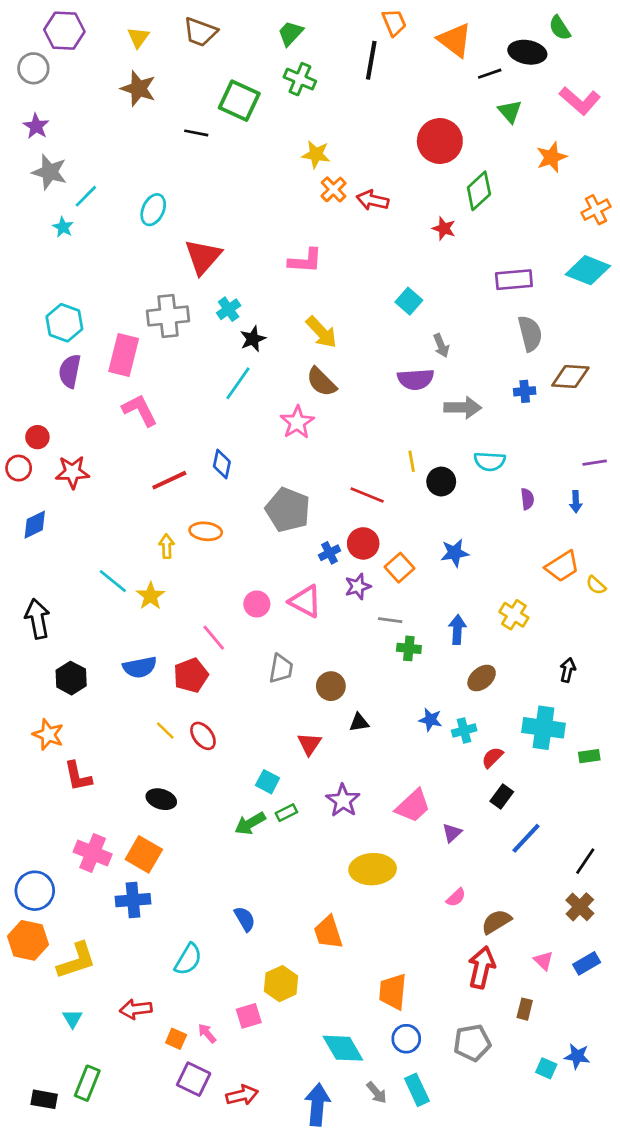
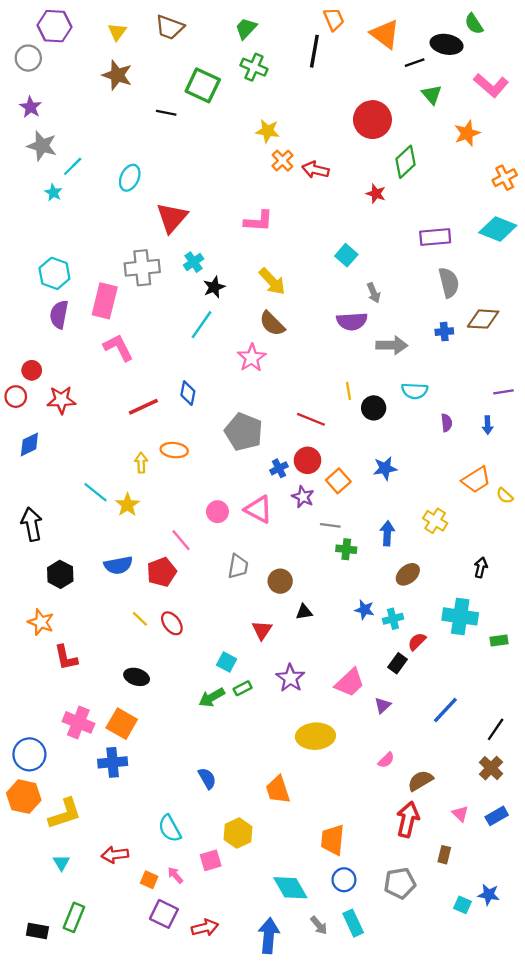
purple star: (358, 586) -> (303, 497), turned -30
black rectangle: (502, 796) -> (398, 663), moved
cyan semicircle: (188, 959) -> (170, 828), moved, turned 120

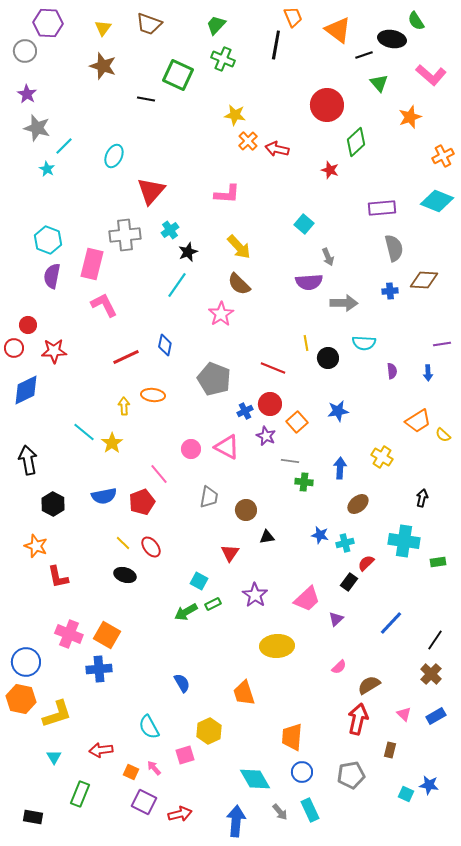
blue diamond: (29, 444) -> (26, 390), size x1.4
black ellipse: (137, 677) -> (125, 575), moved
green rectangle: (74, 917) -> (80, 794), moved

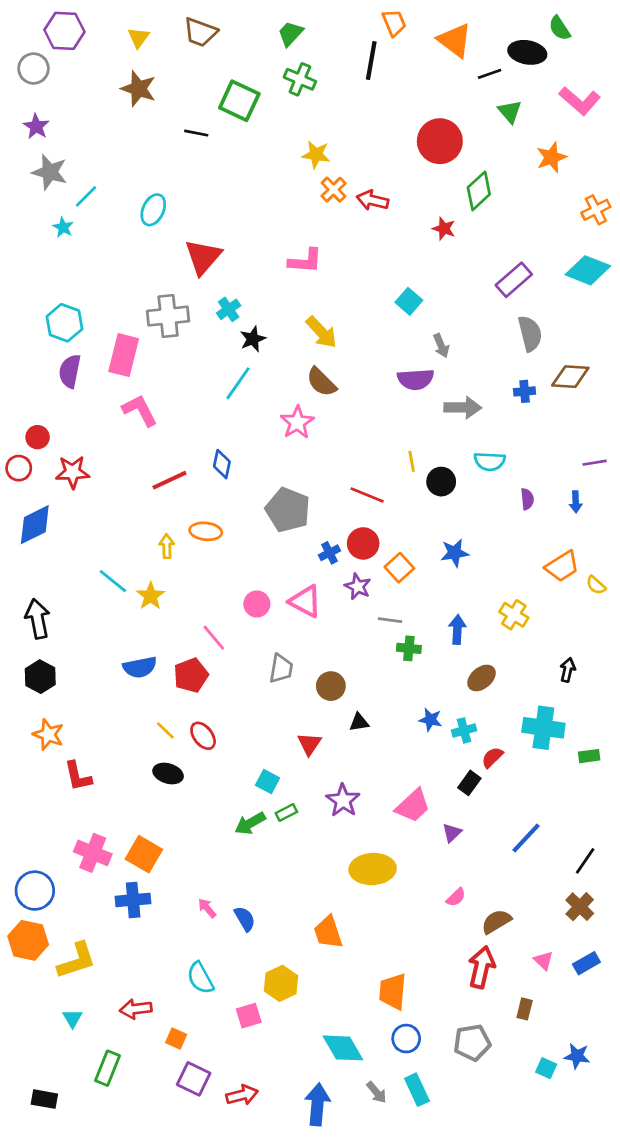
purple rectangle: (382, 208) -> (514, 280), turned -36
black hexagon: (53, 504) -> (40, 677), moved
pink arrow: (154, 768) -> (207, 908), moved

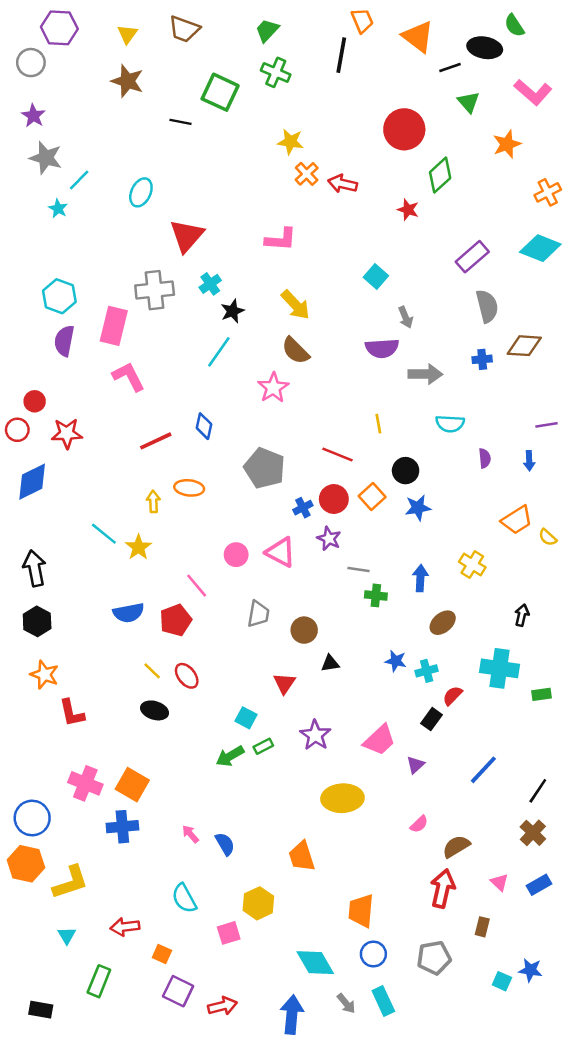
black circle: (441, 482) -> (406, 471), moved
orange square: (399, 568) -> (372, 497), moved

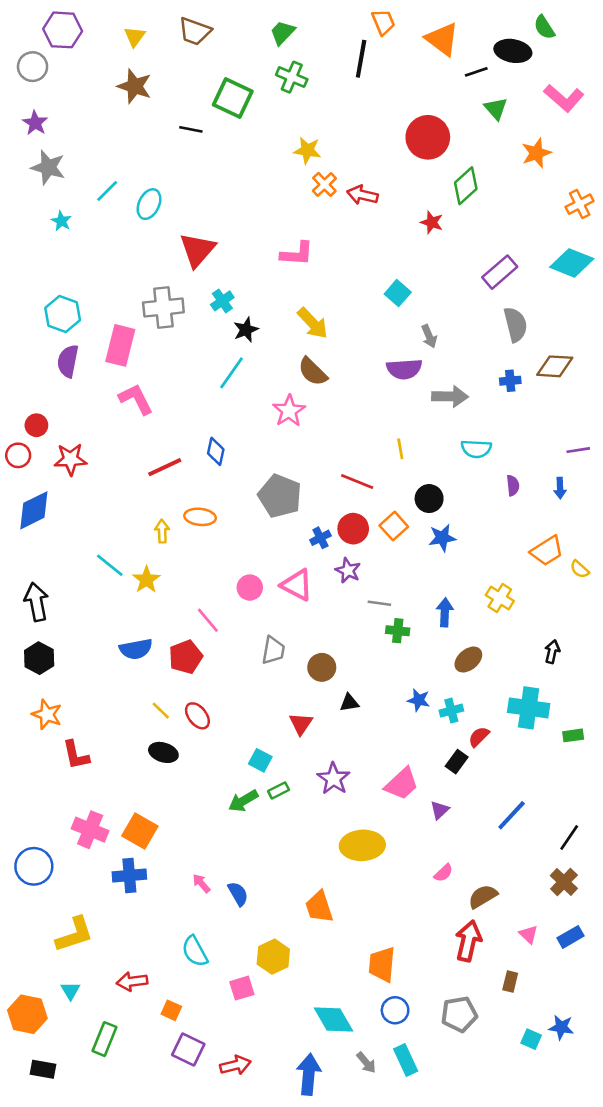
cyan line: (79, 180) -> (107, 191), moved
orange hexagon: (26, 864) -> (27, 1014), moved

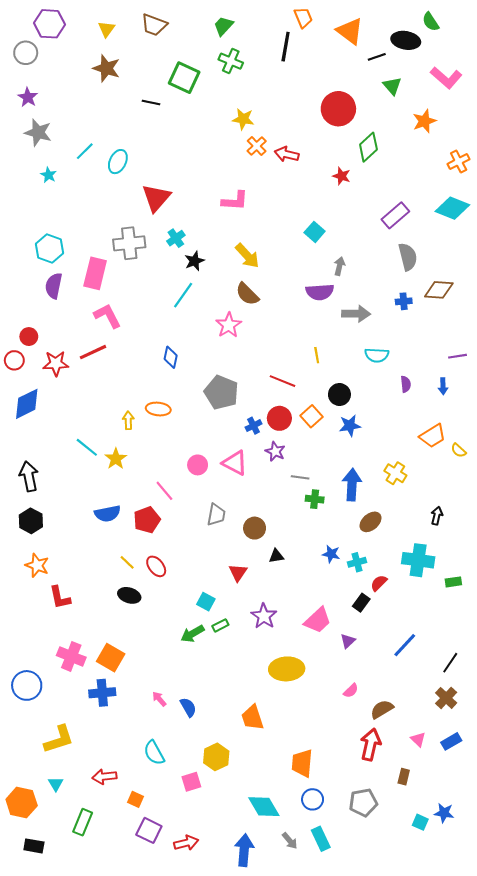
gray arrow: (429, 336) -> (339, 266), turned -144
red line: (165, 467) -> (93, 352), moved
blue arrow: (445, 612) -> (352, 485), size x1.4

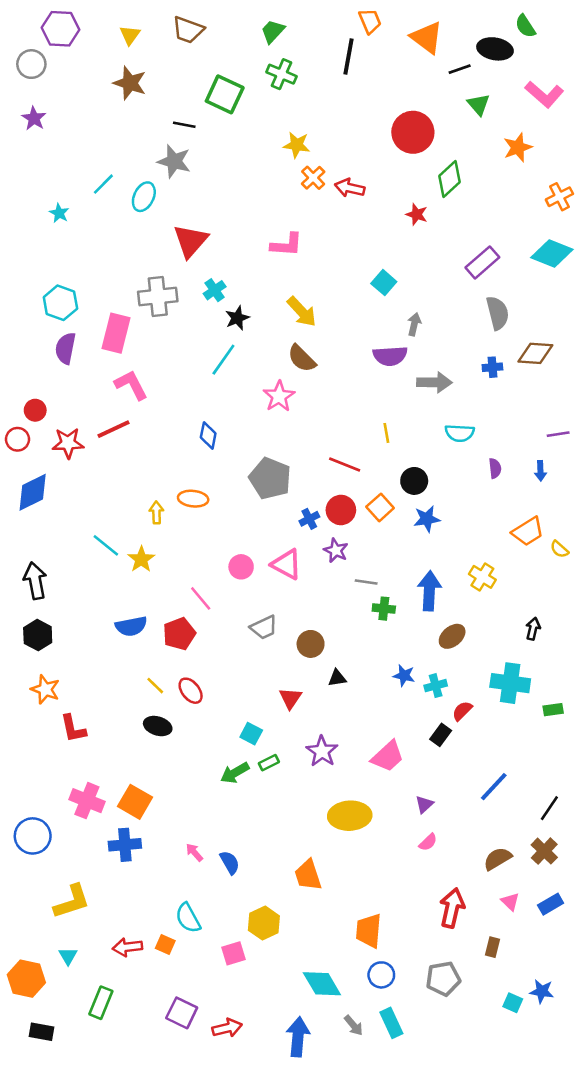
gray star: (38, 133) -> (174, 161), moved
gray trapezoid: (216, 515) -> (264, 627), turned 55
purple triangle: (348, 641) -> (424, 804), moved
brown semicircle: (382, 709) -> (498, 859), moved
orange square: (135, 799) -> (165, 945), moved

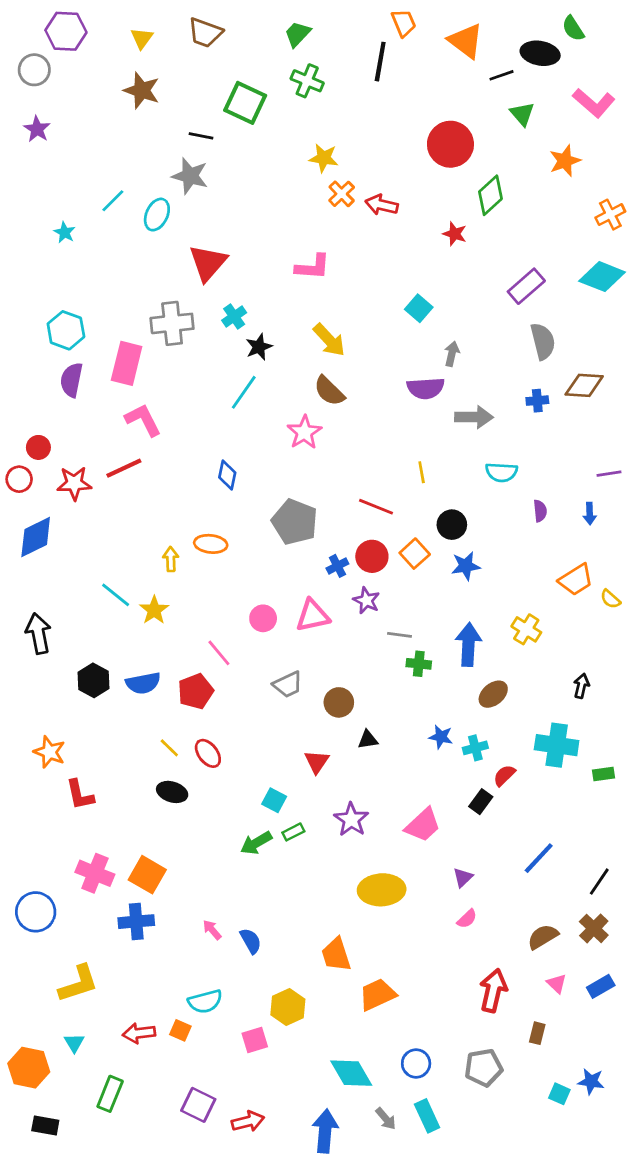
pink triangle: (287, 564) -> (313, 616), turned -40
black hexagon: (38, 635) -> (94, 680), moved
cyan semicircle: (188, 918) -> (205, 1001), turned -76
orange trapezoid: (369, 931) -> (377, 995), moved, turned 60

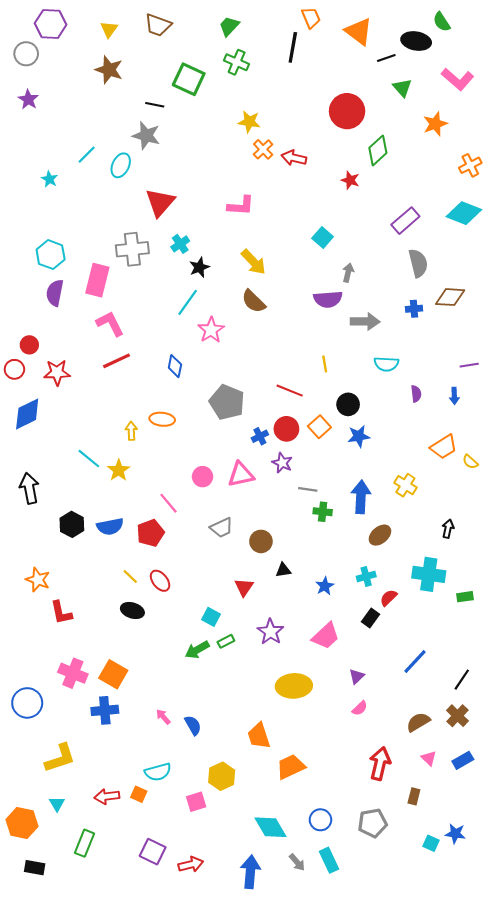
pink star: (304, 432) -> (211, 330), moved
red line: (124, 468) -> (116, 361), moved
blue star: (441, 737) -> (325, 586), moved, turned 30

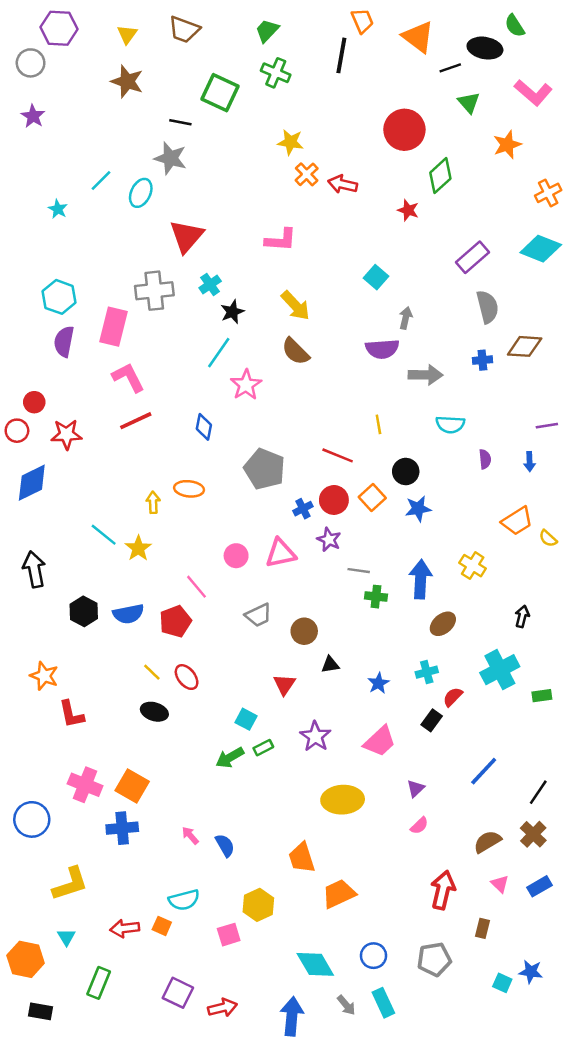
cyan cross: (429, 574) -> (500, 670), turned -36

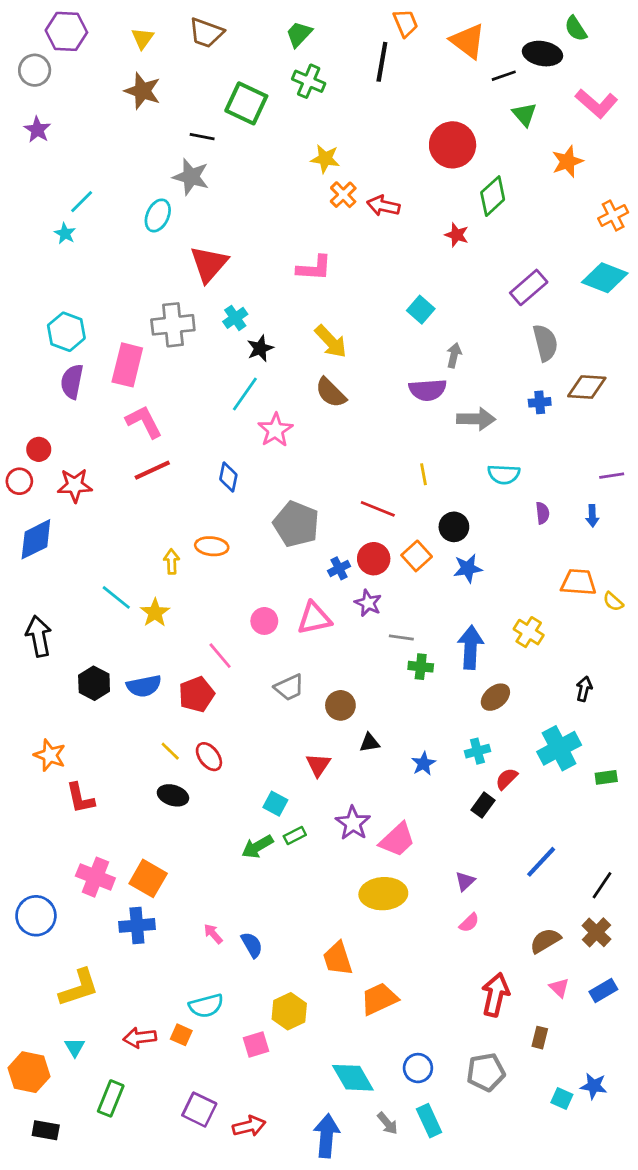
cyan line: (101, 181) -> (82, 202), moved
orange trapezoid: (517, 521) -> (578, 582), turned -144
pink trapezoid: (380, 741) -> (397, 840), moved

